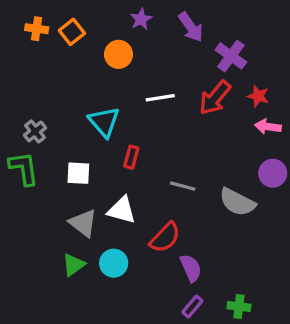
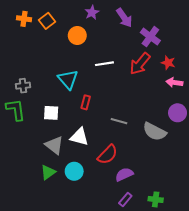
gray cross: (35, 131) -> (23, 86), turned 32
purple semicircle: (191, 268) -> (124, 174), turned -90

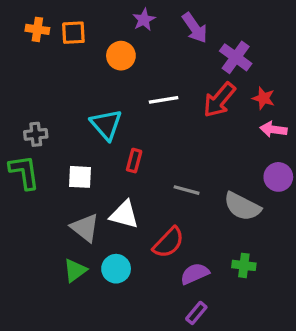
orange square: (47, 21) -> (73, 33), turned 35
green cross: (156, 199) -> (244, 265), moved

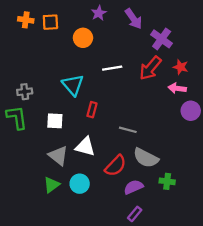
pink arrow: (273, 129) -> (177, 88), moved
purple circle: (278, 177) -> (191, 111), moved
gray semicircle: (242, 206) -> (146, 158), moved

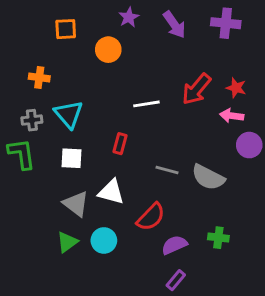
orange cross: (26, 20) -> (39, 77), moved
purple cross: (162, 39) -> (226, 23), moved, turned -30
white line: (112, 68) -> (146, 104), moved
cyan triangle: (73, 85) -> (69, 114), moved
gray semicircle: (146, 158) -> (208, 177), moved

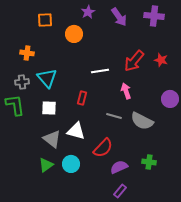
pink arrow: (232, 116) -> (126, 91), moved, turned 63

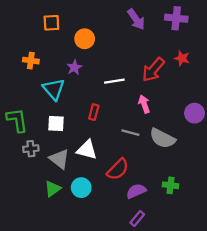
purple star: (88, 12) -> (74, 67), moved
red star: (161, 60) -> (182, 58), moved
gray cross: (22, 82) -> (31, 149), moved

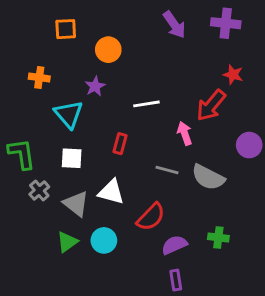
red arrow: (153, 70) -> (211, 105), moved
gray cross: (31, 149) -> (39, 191), turned -35
purple rectangle: (137, 219) -> (176, 280), turned -49

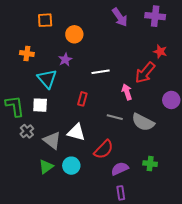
white square: (72, 158) -> (40, 105), moved

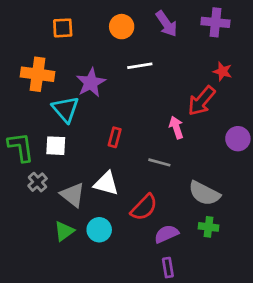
orange circle: (74, 34) -> (122, 27), moved
orange cross: (27, 54) -> (38, 74), size x1.6
purple star: (65, 60) -> (91, 83), size x1.5
white line: (101, 72) -> (140, 66), moved
gray semicircle: (143, 122) -> (204, 193), moved

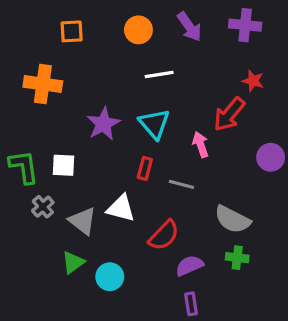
purple star: (91, 83) -> (103, 124), moved
cyan triangle: (66, 109) -> (154, 124), moved
red rectangle: (115, 137) -> (145, 168), moved
cyan circle: (99, 230) -> (110, 277), moved

